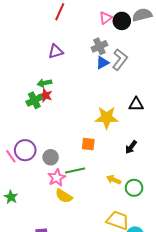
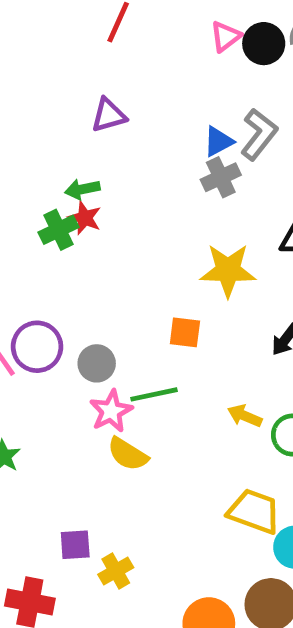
gray cross: (99, 46) -> (221, 177), moved

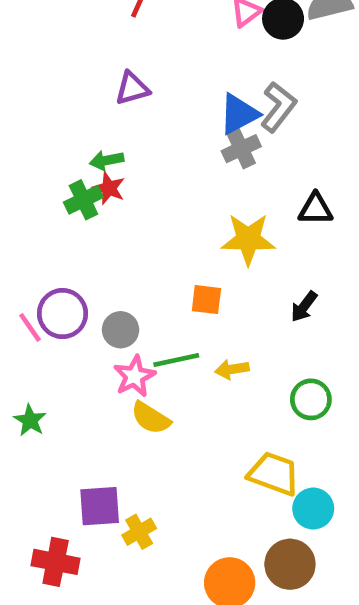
blue triangle: (218, 141) -> (239, 114), size x1.4
yellow arrow: (245, 416) -> (232, 369), moved, turned -32
purple square: (75, 545) -> (100, 506), size x1.4

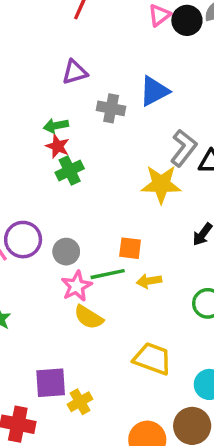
gray L-shape: (278, 107) -> (184, 148), moved
gray cross: (241, 149) -> (111, 108), moved, turned 36
green cross: (83, 200) -> (70, 170), moved
orange square: (206, 300) -> (130, 248), moved
yellow trapezoid: (274, 474) -> (152, 359), moved

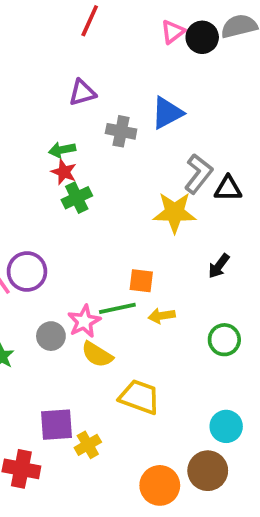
gray circle: (66, 252) -> (51, 336), moved
yellow trapezoid: (152, 359) -> (139, 397), moved

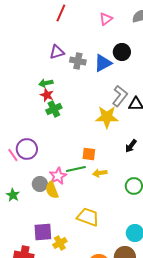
black circle: (202, 37) -> (122, 52), moved
gray cross: (121, 131) -> (78, 61), moved
yellow semicircle: (97, 354) -> (52, 190), moved, turned 36

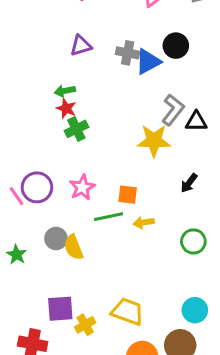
gray cross: (78, 61) -> (128, 53), moved
pink star: (58, 176) -> (82, 187), moved
yellow trapezoid: (88, 217) -> (128, 312), moved

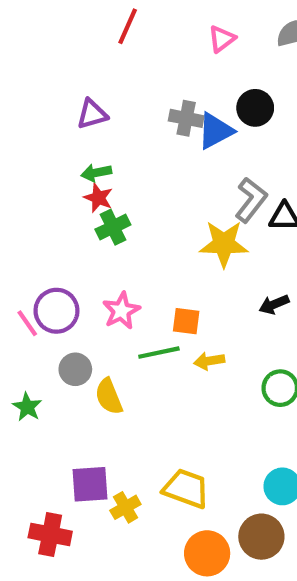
purple triangle: (81, 46) -> (92, 114), moved
black arrow: (189, 183) -> (274, 304), turned 30
gray circle: (56, 239) -> (75, 369), moved

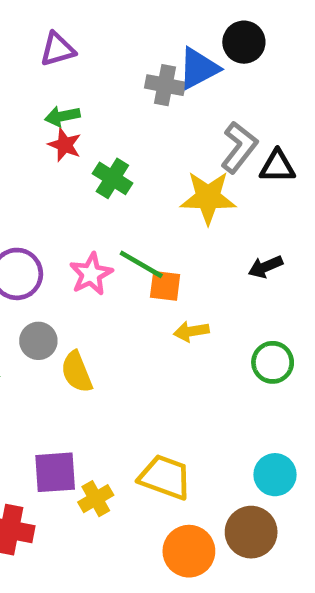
gray cross: (186, 118) -> (165, 85), moved
green cross: (113, 227) -> (112, 178), moved, turned -32
green line: (159, 353) -> (141, 264), moved, turned 42

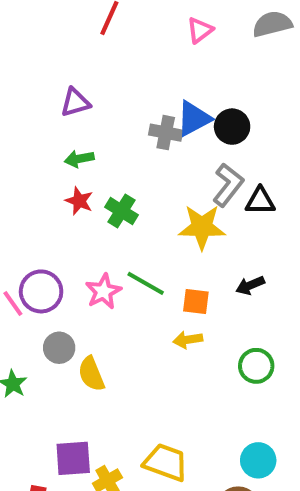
black circle: (244, 42) -> (232, 127), moved
red star: (65, 145) -> (79, 201), moved
orange square: (165, 286) -> (196, 301), moved

